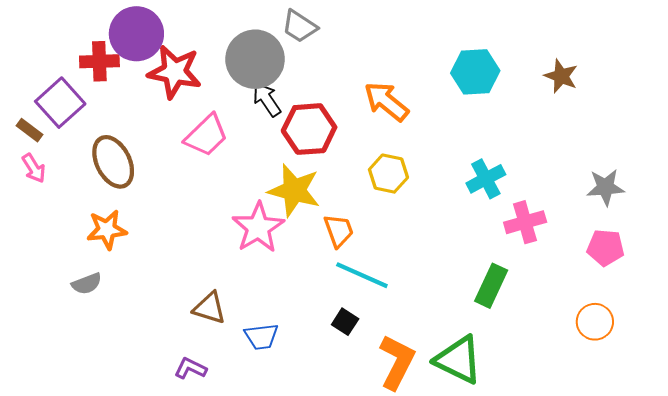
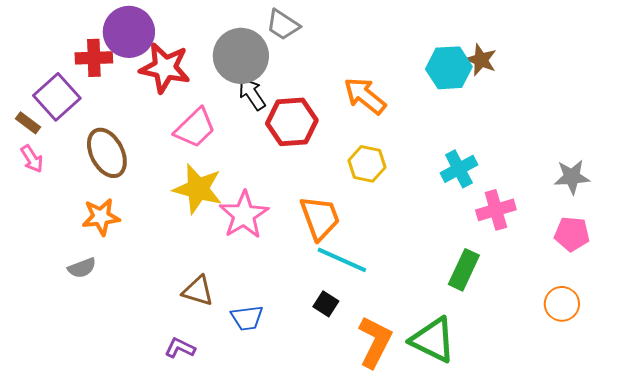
brown star: (561, 76) -> (481, 60), moved
yellow star: (294, 190) -> (198, 189), moved
orange trapezoid: (339, 231) -> (320, 218), size x1.4

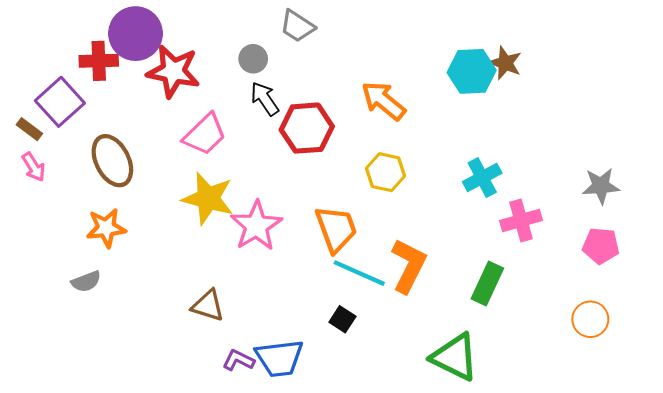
gray circle: (241, 56) -> (253, 59), size x0.5
blue trapezoid: (247, 318) -> (279, 358), moved, size x1.4
orange L-shape: (375, 342) -> (409, 266), moved
purple L-shape: (180, 348) -> (238, 360), moved

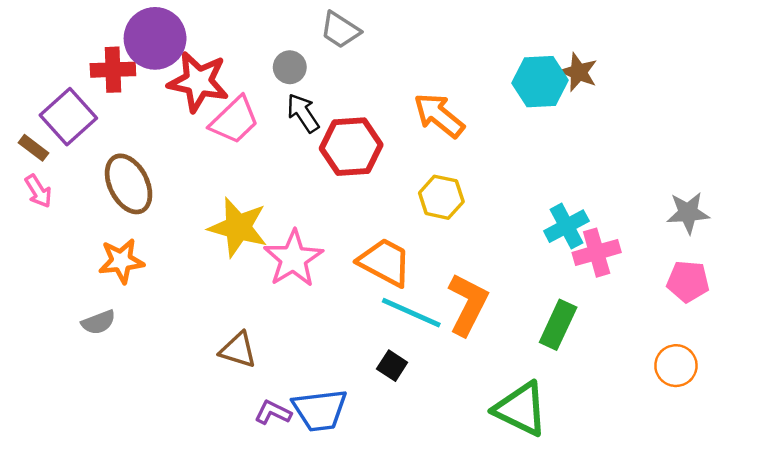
pink trapezoid: (205, 134) -> (234, 120), moved
cyan cross: (482, 177) -> (566, 226), moved
orange trapezoid: (336, 229) -> (385, 262), turned -42

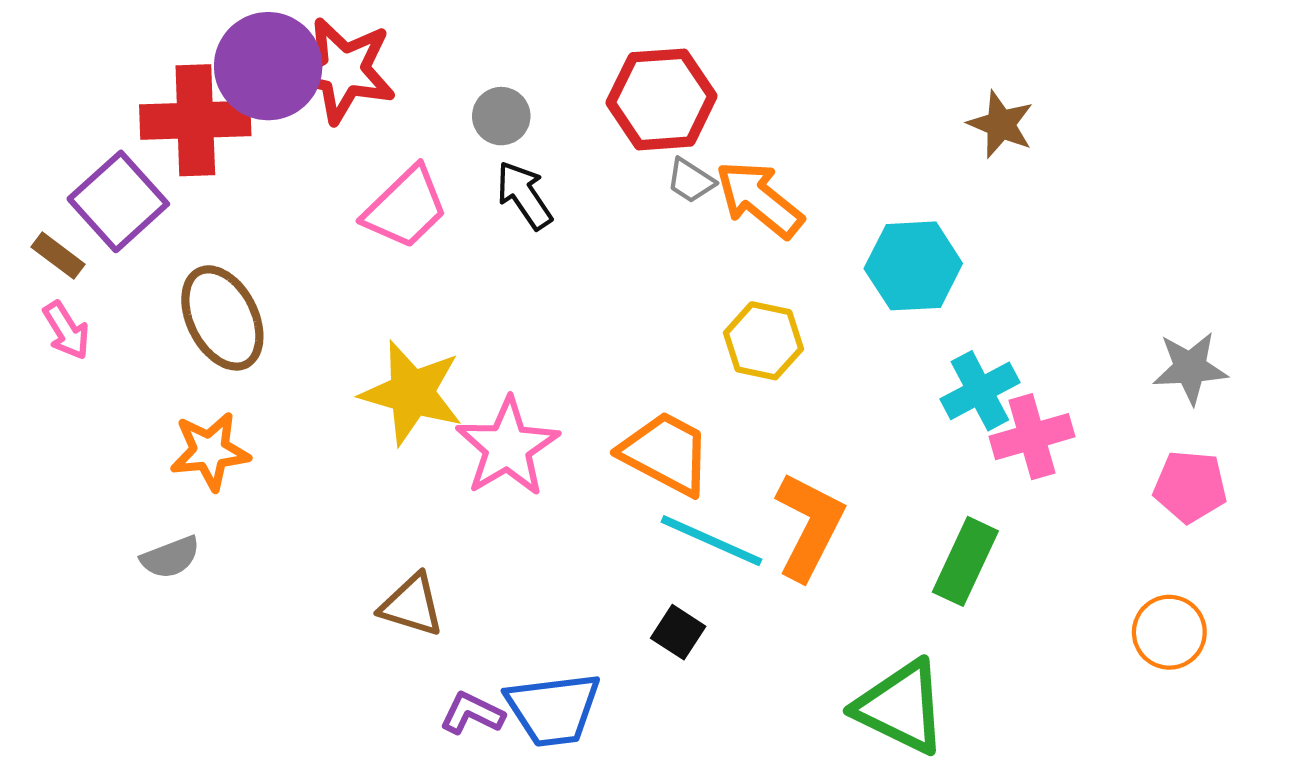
gray trapezoid: (340, 30) -> (691, 181), moved, size x0.7
red cross: (113, 70) -> (195, 120), size x1.4
red star: (198, 82) -> (343, 70), moved
cyan hexagon: (540, 82) -> (913, 266), moved
red hexagon: (351, 147) -> (662, 99), moved

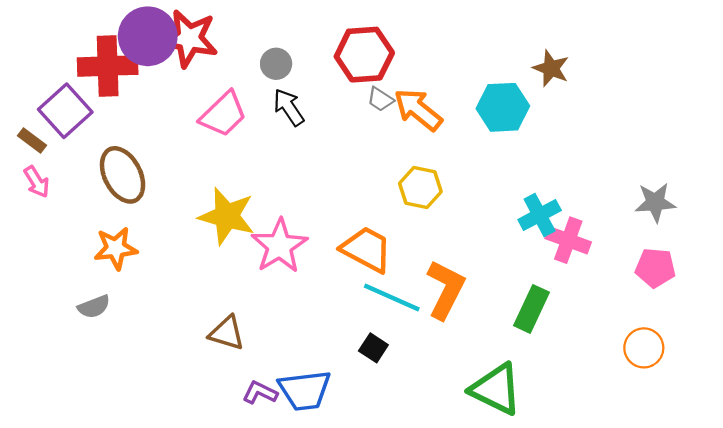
cyan hexagon: (913, 266) -> (503, 107), moved
pink cross: (1032, 437) -> (568, 240), turned 36

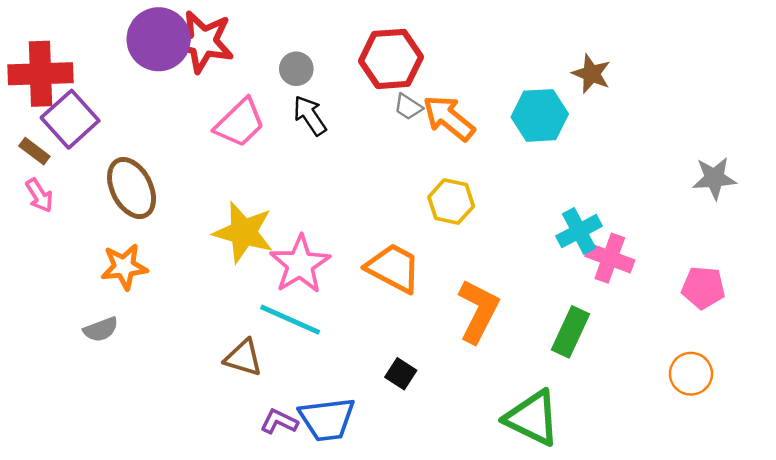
red cross: (108, 66) -> (41, 74), moved
gray star: (655, 202) -> (714, 178), moved
cyan line: (392, 297) -> (290, 320), moved

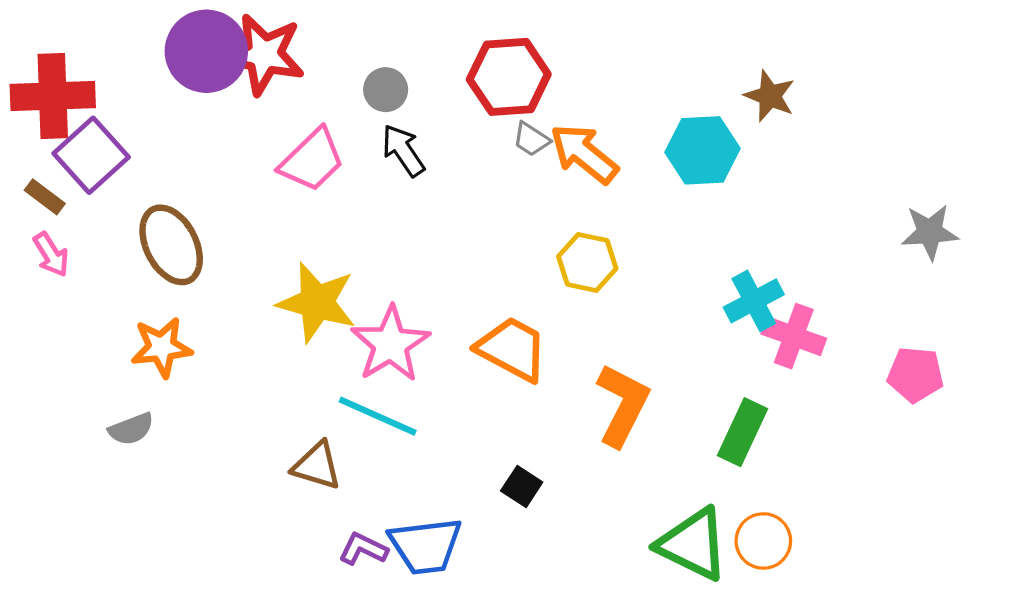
orange circle: (691, 374) -> (763, 541), moved

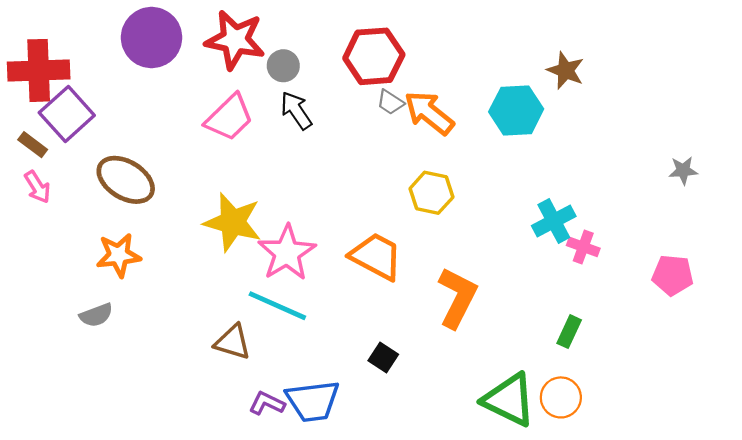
red star: (264, 54) -> (235, 40), moved
gray star: (930, 232) -> (683, 170), size x0.7
brown ellipse: (171, 245) -> (126, 180), turned -32
pink cross: (794, 336) -> (583, 247), size x0.7
green rectangle: (743, 432) -> (569, 332), moved, size x0.7

